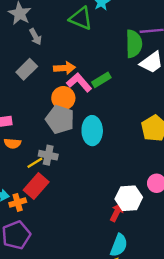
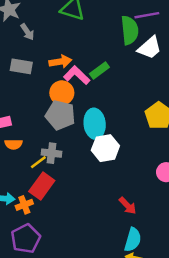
gray rectangle: (27, 69) -> (21, 66), turned 60
white hexagon: (129, 198) -> (105, 148), moved
red arrow: (117, 212) -> (128, 206), turned 114

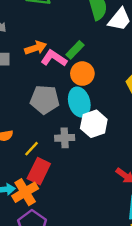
orange circle: (62, 93) -> (82, 74), moved
gray cross: (52, 153) -> (65, 138), moved
orange cross: (24, 205) -> (25, 192), size x1.5

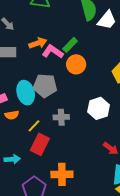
cyan ellipse: (79, 102) -> (26, 93), moved
white hexagon: (94, 124) -> (99, 108), moved
orange cross: (25, 192) -> (62, 174), moved, turned 30

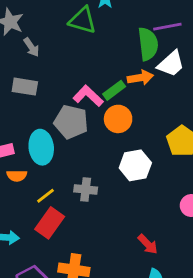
orange arrow: (38, 43) -> (140, 78), moved
gray pentagon: (45, 86) -> (71, 122), moved
white hexagon: (99, 108) -> (135, 165), moved

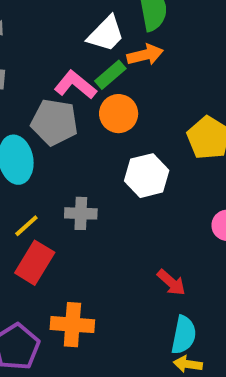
white trapezoid: (171, 64) -> (106, 34), moved

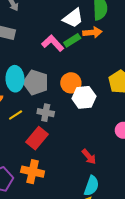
orange circle: (119, 114) -> (71, 83), moved
gray pentagon: (54, 122) -> (36, 83), moved
red rectangle: (35, 263) -> (37, 138), moved

